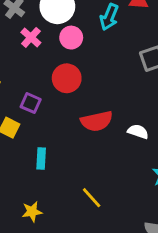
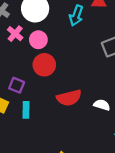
pink circle: (71, 38) -> (38, 40), moved
cyan rectangle: (41, 159) -> (26, 110), moved

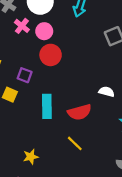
red semicircle: (69, 98) -> (80, 112), moved
cyan rectangle: (26, 110) -> (47, 106), moved, size x1.5

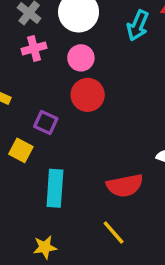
pink cross: (22, 26) -> (34, 48), moved, turned 32
cyan rectangle: (47, 106) -> (55, 188), moved

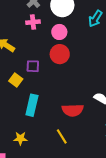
purple square: (46, 122) -> (33, 66), turned -32

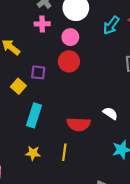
yellow line: (62, 136) -> (64, 152), turned 35
yellow star: (20, 138) -> (33, 153), moved

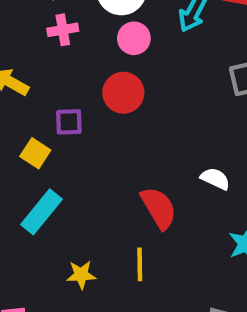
pink circle: (70, 37) -> (134, 38), moved
cyan rectangle: (34, 115) -> (42, 212), moved, turned 30
red semicircle: (79, 124) -> (159, 208), turned -115

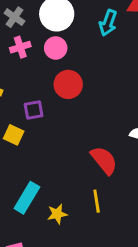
pink circle: (134, 38) -> (56, 48), moved
cyan rectangle: (42, 212) -> (27, 198), moved

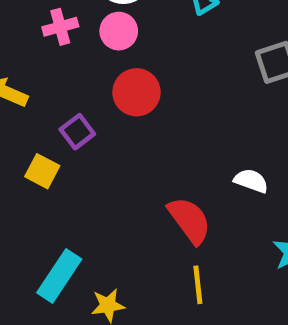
purple square: (34, 110) -> (77, 132), turned -30
yellow line: (97, 201) -> (198, 285), moved

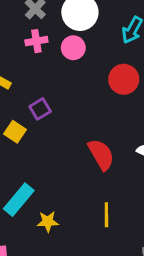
red circle: (136, 92) -> (124, 79), moved
red semicircle: (189, 220) -> (101, 155), moved

